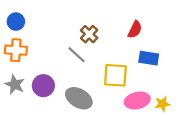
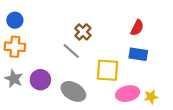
red semicircle: (135, 30) -> (137, 28), moved

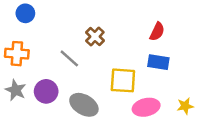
blue circle: (15, 20) -> (25, 13), moved
gray line: (71, 51) -> (69, 58), moved
yellow star: (151, 97) -> (185, 106), moved

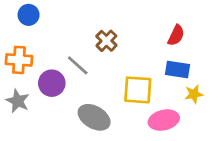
purple circle: (46, 91) -> (52, 83), moved
yellow star: (185, 106) -> (194, 94), moved

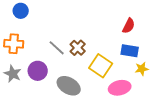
brown cross: (106, 41) -> (78, 48), moved
purple circle: (52, 83) -> (38, 71), moved
yellow square: (138, 90) -> (101, 66), turned 30

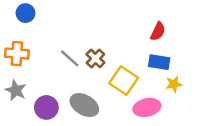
purple circle: (38, 71) -> (46, 107), moved

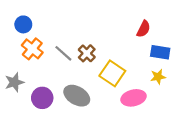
blue circle: (26, 13) -> (23, 24), moved
orange cross: (17, 54) -> (32, 49), moved, turned 35
blue rectangle: (159, 62) -> (160, 52), moved
gray star: (16, 90) -> (14, 82), turned 30

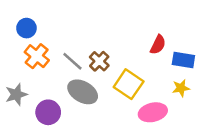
red semicircle: (144, 29) -> (158, 45), moved
gray ellipse: (77, 96) -> (83, 92), moved

